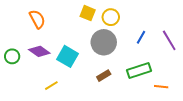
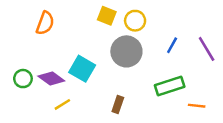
orange semicircle: (37, 19) -> (45, 23), turned 48
purple diamond: (39, 51) -> (51, 79), moved
green circle: (12, 56) -> (23, 79), moved
brown rectangle: (104, 76) -> (118, 104), moved, turned -40

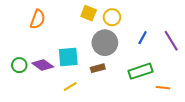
cyan square: (82, 69) -> (68, 57), turned -35
yellow line: (62, 104) -> (70, 87), moved
brown rectangle: (118, 104) -> (98, 68), moved, turned 56

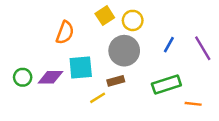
yellow square: (89, 13) -> (105, 16), turned 35
orange semicircle: (38, 19) -> (65, 33), moved
purple diamond: (43, 65) -> (50, 77), turned -35
yellow line: (70, 87) -> (98, 98), moved

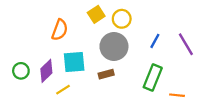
purple diamond: (50, 77) -> (46, 71), turned -45
green rectangle: (166, 84) -> (153, 77), turned -50
yellow line: (98, 98) -> (63, 90), moved

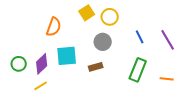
blue line: (155, 41) -> (140, 37), turned -56
gray circle: (114, 46) -> (103, 42), size x0.7
yellow line: (63, 90) -> (41, 86), moved
orange line: (177, 95) -> (167, 79), moved

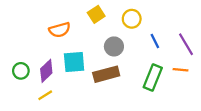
yellow circle: (110, 17) -> (132, 19), moved
orange semicircle: (54, 27) -> (60, 30), turned 54
brown rectangle: (96, 67) -> (106, 74), size x1.6
orange line: (167, 79) -> (180, 70), moved

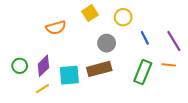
cyan square: (74, 62) -> (69, 75), moved

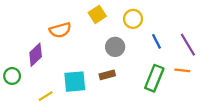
green circle: (20, 66) -> (12, 76), moved
purple diamond: (43, 66) -> (36, 55), moved
brown rectangle: (99, 69) -> (107, 75), size x0.6

